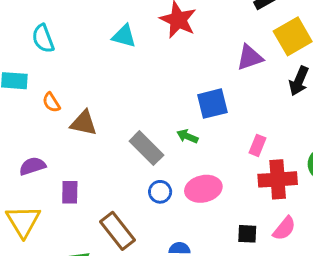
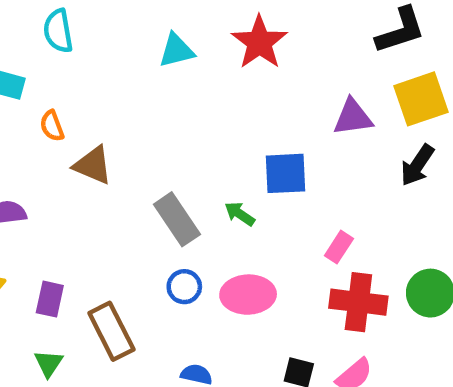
cyan triangle: (124, 36) -> (176, 50), turned -40
purple rectangle: (70, 192) -> (50, 299), moved

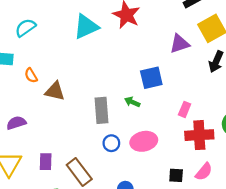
cyan semicircle: (58, 31) -> (25, 28), turned 75
cyan triangle: (176, 50) -> (86, 27), size x1.4
gray rectangle: (177, 219) -> (102, 110), turned 40

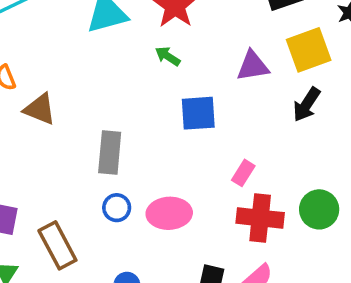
green arrow: (132, 102) -> (168, 56), moved

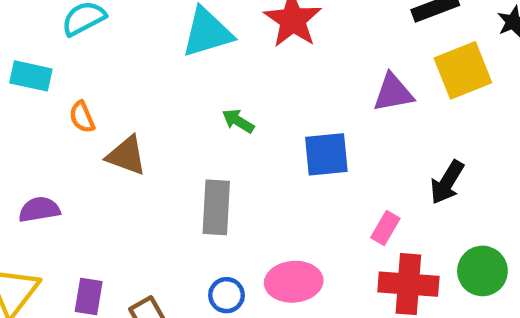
green arrow: (168, 56) -> (238, 121), moved
black arrow: (307, 105) -> (447, 182), moved
blue circle: (117, 208) -> (227, 295), moved

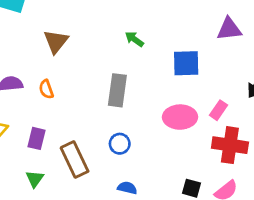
orange semicircle: (82, 117) -> (46, 89), moved
brown triangle: (126, 156) -> (56, 41), moved, turned 44
pink ellipse: (294, 282) -> (180, 117), moved

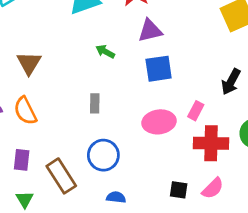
purple triangle: (229, 29) -> (150, 31), moved
orange semicircle: (46, 89) -> (25, 111), size x1.5
gray rectangle: (117, 90) -> (95, 103), size x0.6
blue circle: (120, 144) -> (103, 155), size x1.5

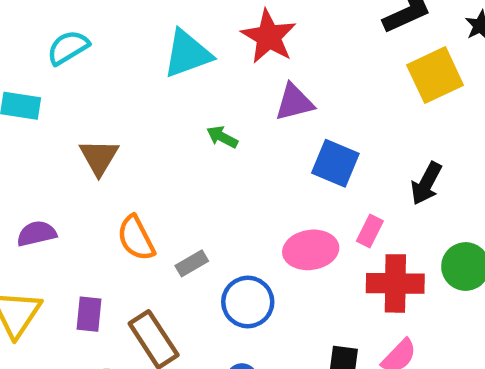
blue square: (159, 69) -> (335, 163), moved, turned 32
gray rectangle: (95, 103) -> (192, 263), moved, turned 60
orange semicircle: (25, 111) -> (136, 238), moved
blue circle: (103, 155) -> (248, 302), moved

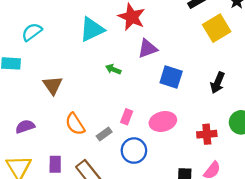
pink rectangle: (370, 231) -> (127, 117), moved
red cross: (395, 283) -> (207, 134), size x0.7

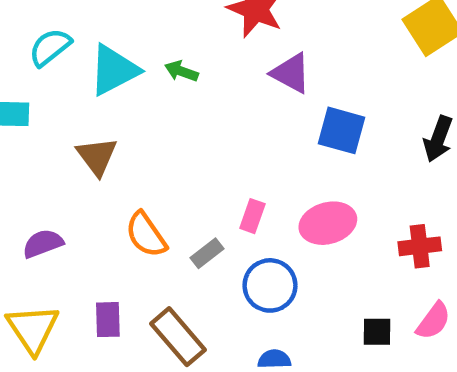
cyan triangle: (92, 29) -> (114, 70), moved
purple triangle: (148, 49) -> (291, 73), turned 50
green arrow: (113, 69) -> (181, 71), moved

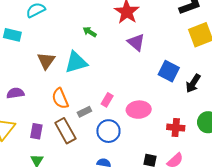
cyan triangle: (114, 70) -> (76, 62), moved
blue square: (342, 130) -> (169, 71), moved
brown rectangle: (178, 337) -> (65, 131), moved

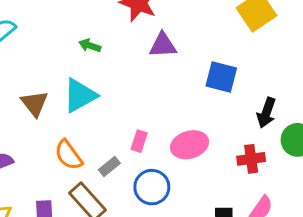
purple triangle: (136, 42) -> (163, 45), turned -30
black arrow: (193, 83) -> (266, 113), moved

